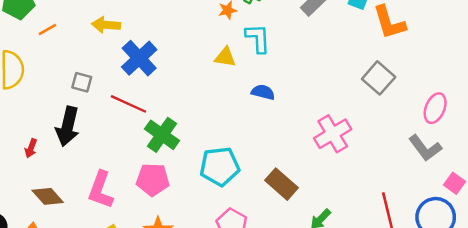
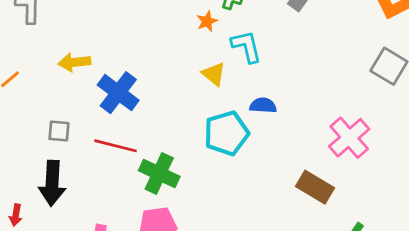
yellow triangle: (225, 57) -> (214, 74), turned 40
cyan pentagon: (220, 166) -> (226, 133), moved
brown rectangle: (281, 184) -> (315, 187), moved

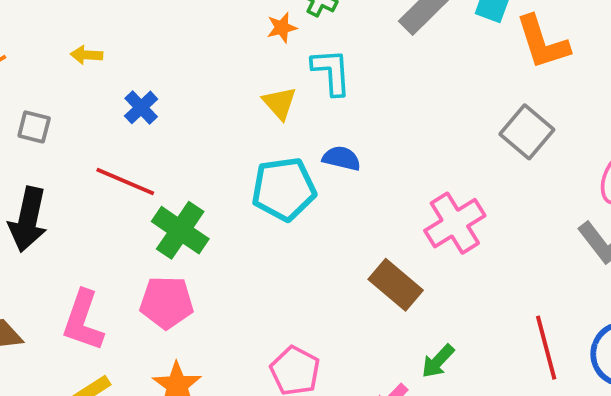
yellow arrow: (74, 62) -> (87, 55), size x0.7
blue cross: (118, 93) -> (141, 107), size x0.6
gray square: (59, 131) -> (34, 127), moved

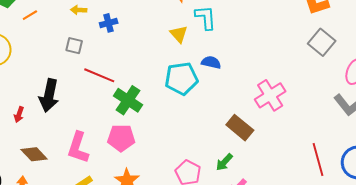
blue cross: (141, 107) -> (109, 23), moved, turned 30
gray square: (34, 127) -> (74, 46), moved
gray square: (527, 132) -> (322, 42), moved
green arrow: (438, 361) -> (224, 162), moved

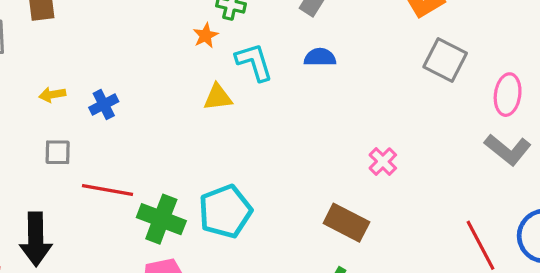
yellow triangle: (179, 34) -> (218, 97), turned -42
blue semicircle: (211, 62) -> (320, 57), moved
cyan pentagon: (181, 78) -> (225, 211), moved
pink cross: (270, 95) -> (383, 162), size x0.6

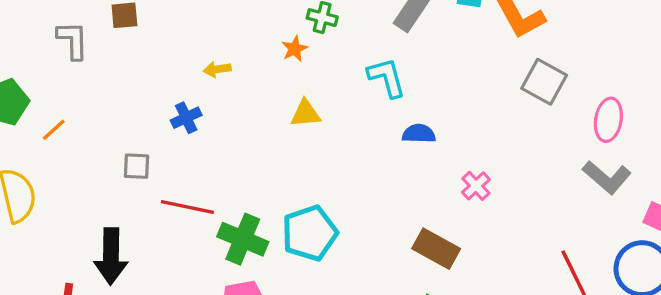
blue semicircle: (320, 57) -> (419, 134), moved
cyan L-shape: (254, 62) -> (387, 77), moved
yellow arrow: (52, 95) -> (217, 69), moved

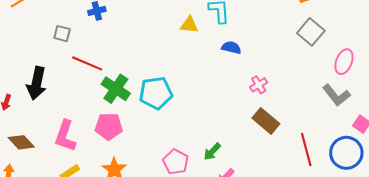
yellow triangle: (306, 114) -> (189, 25), moved
brown rectangle: (436, 249) -> (266, 121), moved

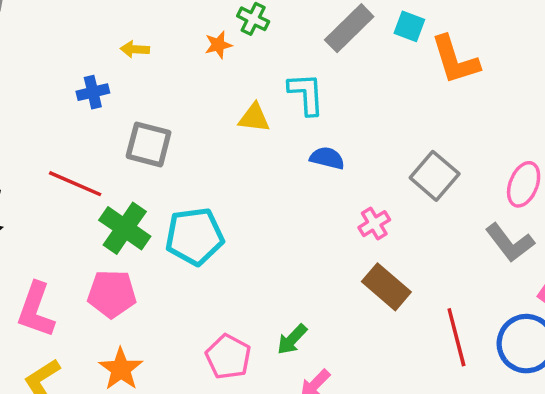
gray square: (311, 32) -> (435, 176), moved
gray square: (62, 34) -> (149, 144), moved, size x1.5

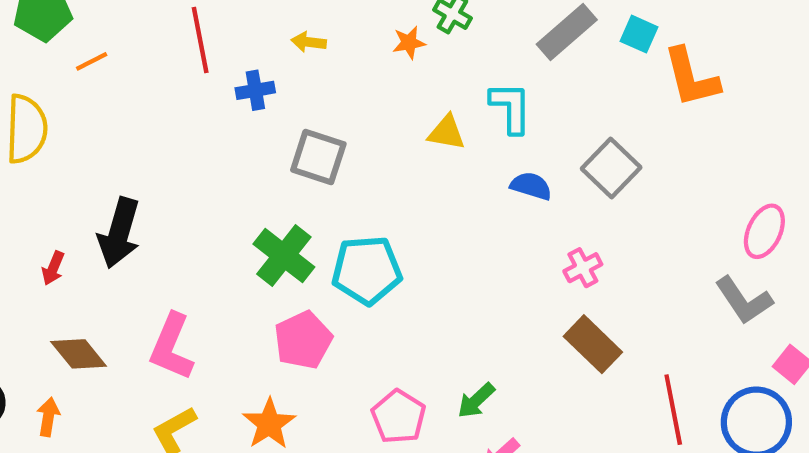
gray square: (435, 176) -> (611, 168), moved
red line: (75, 184) -> (200, 40), moved, turned 52
pink pentagon: (112, 294) -> (303, 340), moved, turned -30

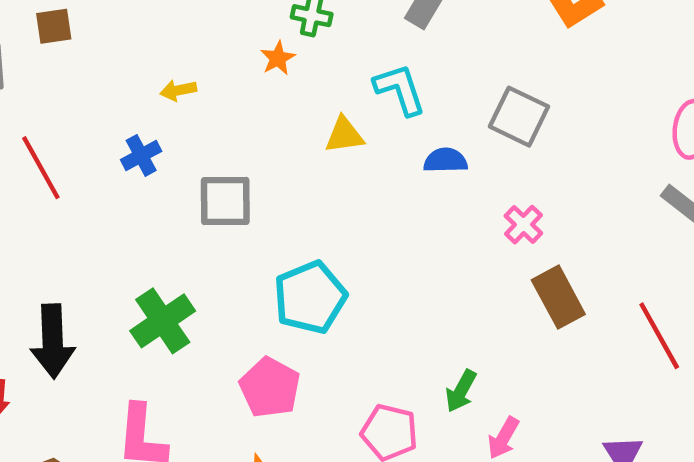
red line: (200, 40) -> (41, 168), moved
green cross: (284, 256) -> (163, 321), moved, turned 36
brown rectangle: (593, 344) -> (558, 297), turned 36

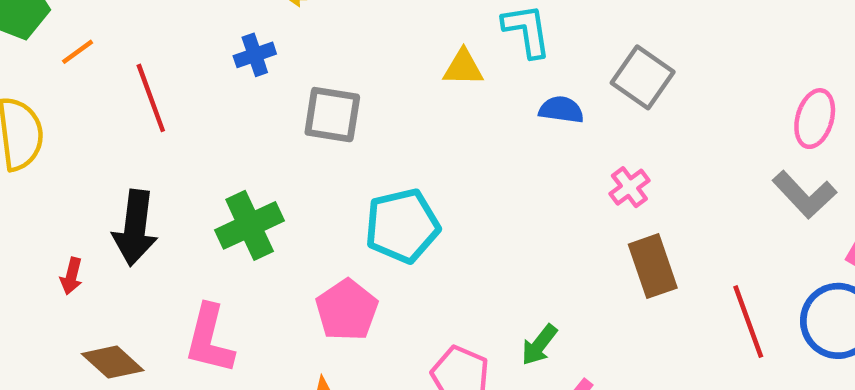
red line: (41, 168) -> (151, 98), moved

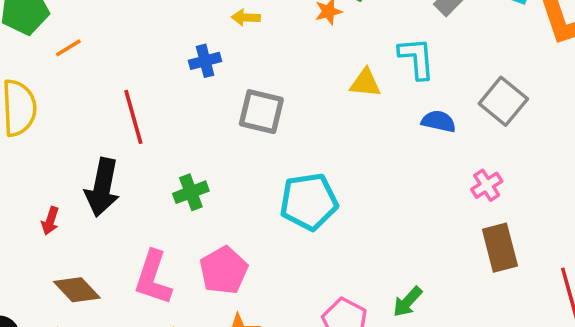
red line: (151, 98) -> (133, 117), moved
green cross: (250, 225) -> (191, 192), size x0.7
pink pentagon: (347, 310) -> (224, 270), moved

